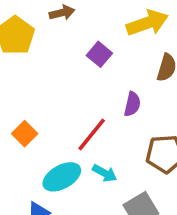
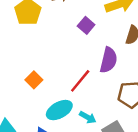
purple semicircle: (132, 104) -> (109, 60), size x1.5
cyan arrow: (105, 173) -> (88, 117), moved

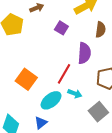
orange square: (34, 80) -> (26, 79), size x1.5
cyan arrow: (88, 117) -> (75, 94), moved

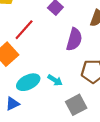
red line: (64, 74) -> (24, 30), moved

